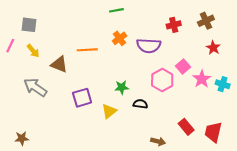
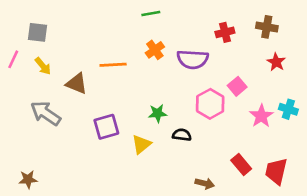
brown cross: (206, 21) -> (267, 27), turned 35
pink star: (202, 79) -> (261, 116), moved

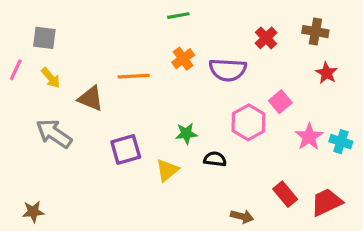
red cross: (225, 32) -> (266, 38), turned -30
cyan cross: (288, 109) -> (341, 142), moved
red trapezoid: (276, 171) -> (327, 202), turned 52

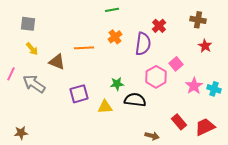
red cross: (266, 38) -> (159, 26), moved
pink line: (16, 70) -> (11, 74), moved
purple semicircle: (228, 70) -> (143, 44), turned -85
black semicircle: (215, 159) -> (135, 100), size x1.5
yellow triangle: (167, 170) -> (105, 107), turned 35

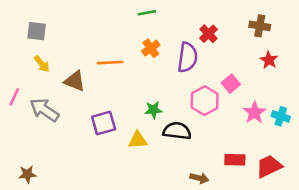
red rectangle: (179, 122) -> (235, 160), turned -49

